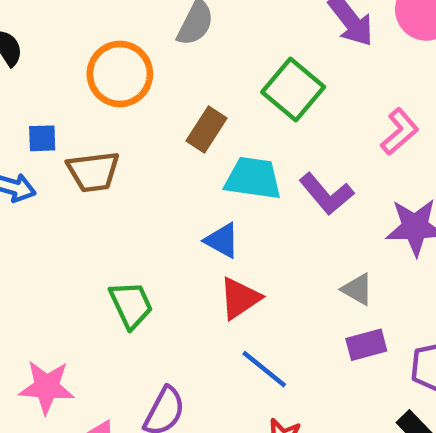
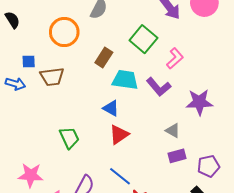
pink L-shape: (400, 132) -> (175, 58), moved
blue line: (264, 369) -> (120, 176), moved

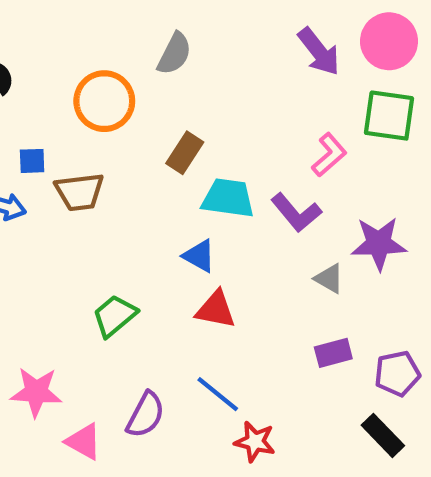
green square: (143, 39) -> (389, 116), moved, turned -32
gray triangle: (173, 131) -> (329, 279), moved
red triangle: (119, 135) -> (216, 310), turned 45
green trapezoid: (69, 138) -> (115, 316), turned -105

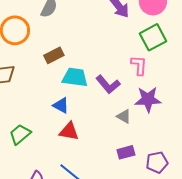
green square: (389, 116) -> (153, 37), turned -36
brown rectangle: (185, 153) -> (54, 55), turned 30
pink L-shape: (329, 155) -> (139, 65), moved, turned -45

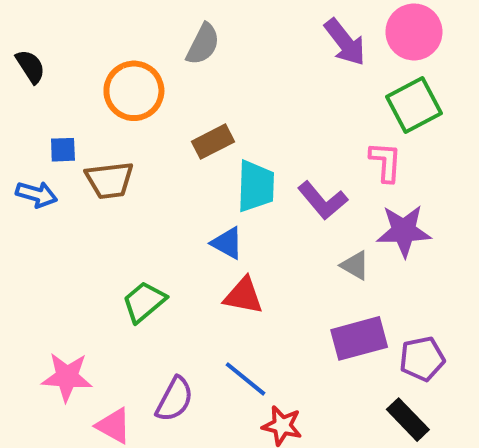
cyan trapezoid: (75, 77) -> (256, 186), turned 84
purple rectangle: (126, 152) -> (359, 338), size x1.5

